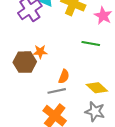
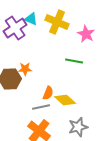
yellow diamond: (97, 88) -> (65, 100), moved
gray star: (95, 112) -> (78, 127), turned -30

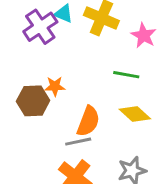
orange semicircle: (48, 93) -> (88, 121), size x1.5
yellow diamond: (65, 100) -> (135, 114), moved

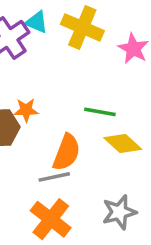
green line: (126, 75) -> (100, 112), moved

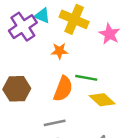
orange star: (26, 110) -> (59, 51), moved
orange semicircle: (67, 152) -> (63, 89), moved

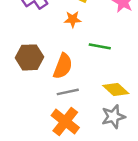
orange semicircle: (63, 89) -> (63, 66), moved
yellow diamond: (102, 100) -> (116, 89), moved

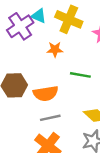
orange semicircle: (63, 66) -> (46, 93), turned 60

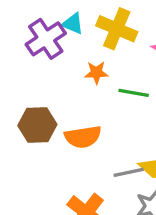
green line: (80, 75) -> (134, 93), moved
gray line: (50, 118) -> (129, 172), moved

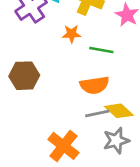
orange semicircle: (83, 137) -> (95, 85), moved

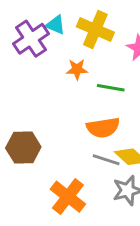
brown hexagon: (24, 76) -> (23, 147), moved
gray line: (97, 114) -> (106, 160), turned 30

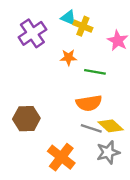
cyan triangle: (56, 25) -> (68, 18), moved
yellow cross: (95, 29) -> (83, 26), size x0.7

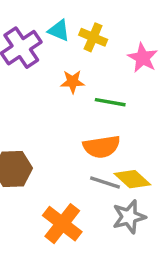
cyan triangle: (68, 18) -> (59, 30), moved

